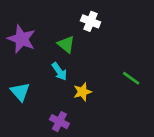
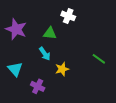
green triangle: (66, 44) -> (50, 33), turned -32
purple cross: (59, 122) -> (38, 86), moved

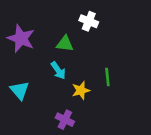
green line: (99, 59) -> (107, 77), moved, turned 48
purple cross: (38, 86) -> (65, 120), moved

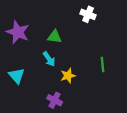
white cross: (89, 21) -> (88, 14), moved
green line: (107, 77) -> (103, 65), moved

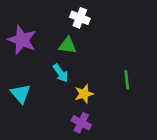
white cross: (88, 14) -> (80, 18), moved
purple cross: (55, 100) -> (81, 123), moved

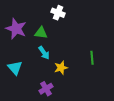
green triangle: (67, 45) -> (41, 33), moved
purple cross: (81, 123) -> (46, 89), moved, turned 32

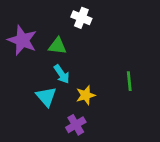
cyan triangle: (15, 68) -> (46, 97), moved
purple cross: (46, 89) -> (76, 125), moved

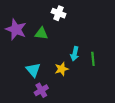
cyan arrow: (62, 74) -> (75, 54), moved, turned 48
purple cross: (76, 125) -> (41, 90), moved

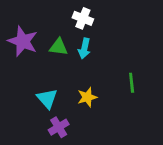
cyan arrow: (75, 54) -> (84, 48), moved

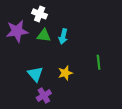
white cross: (83, 18) -> (40, 14), moved
purple star: (23, 41) -> (17, 31), turned -30

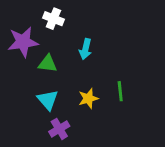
green triangle: (44, 35) -> (48, 64), moved
green line: (99, 62) -> (120, 91), moved

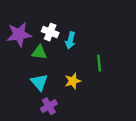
white cross: (53, 19) -> (50, 32), moved
green line: (120, 91) -> (99, 63), moved

